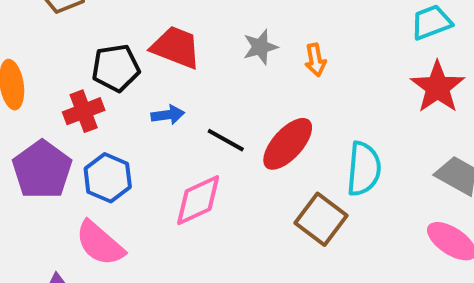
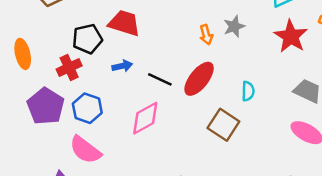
gray star: (260, 47) -> (234, 26), moved
orange arrow: (315, 60) -> (206, 35), moved
cyan semicircle: (364, 169) -> (248, 91), size x0.6

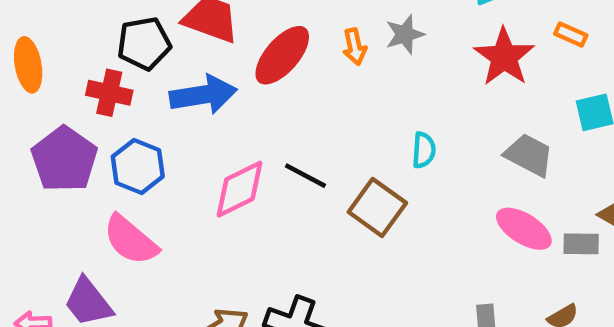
blue arrow: (122, 66) -> (203, 95), size x1.8
red cross: (69, 67) -> (109, 93), turned 35
black line: (160, 79) -> (305, 176), moved
red ellipse: (199, 79) -> (282, 55), moved

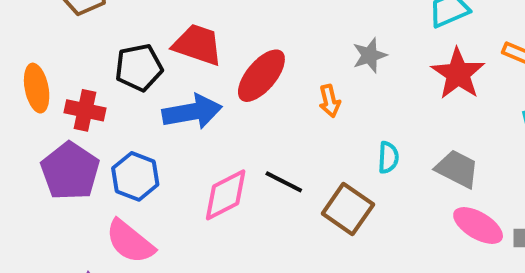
orange arrow: (355, 47) -> (330, 101), moved
red cross: (109, 93) -> (85, 110), moved
gray trapezoid: (529, 155) -> (457, 169), moved

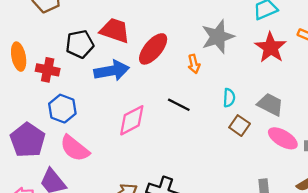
gray star: (370, 55) -> (218, 37), size x1.6
purple pentagon: (70, 171) -> (28, 140), moved
blue hexagon: (135, 176) -> (62, 109), moved
black line: (284, 182) -> (179, 105), moved
brown square: (348, 209) -> (240, 126), moved, size x0.7

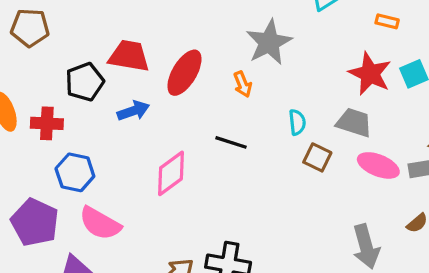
red star: (271, 48) -> (370, 74), moved
blue arrow: (112, 71) -> (133, 111), size x0.7

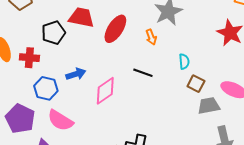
blue arrow: (133, 111) -> (76, 74), moved
gray trapezoid: (354, 123) -> (209, 106), moved, turned -30

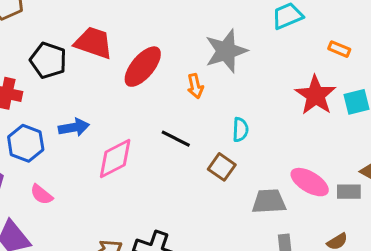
black pentagon: (53, 33) -> (48, 60), turned 30
brown square: (196, 84) -> (222, 167), moved
pink semicircle: (60, 120) -> (41, 194), size x0.6

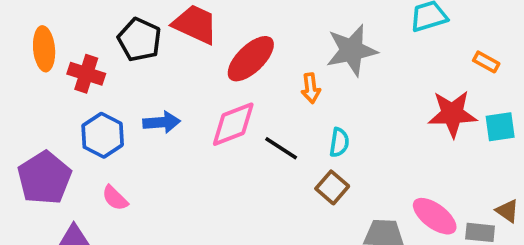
red star: (316, 95) -> (452, 114), turned 30
cyan semicircle: (240, 130) -> (339, 142), moved
pink diamond: (115, 158) -> (233, 124), moved

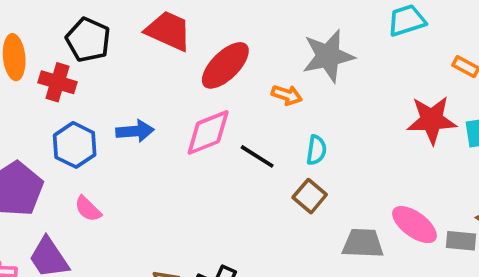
black pentagon: (139, 40) -> (88, 40), moved
orange arrow: (311, 88) -> (287, 95), turned -64

